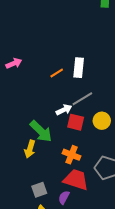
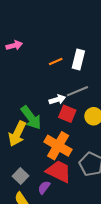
yellow arrow: (30, 149) -> (17, 134), size x1.4
orange cross: (71, 155) -> (58, 146), size x1.5
gray square: (39, 190) -> (20, 176), turned -35

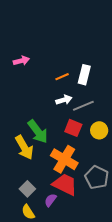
white arrow: (57, 100) -> (64, 100), moved
yellow arrow: (17, 134) -> (24, 147), turned -55

